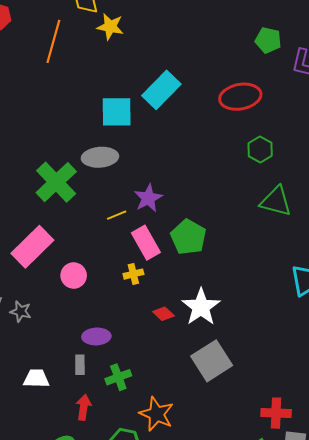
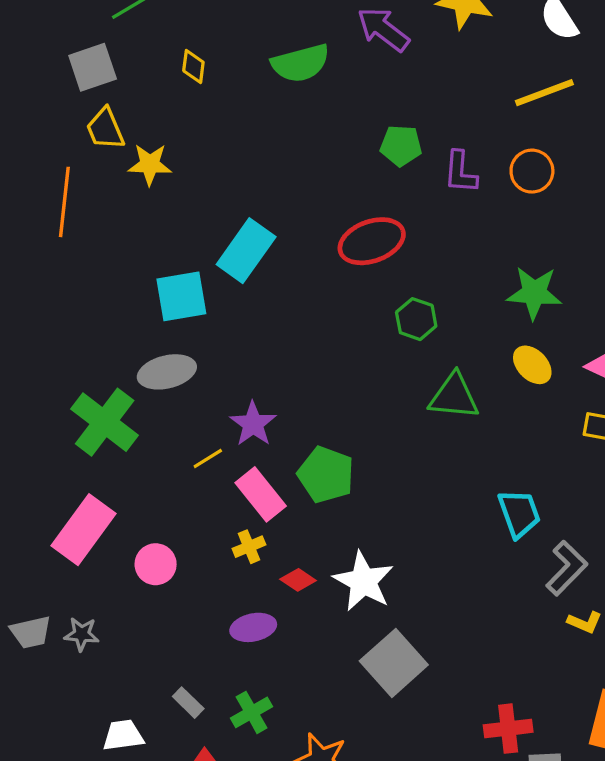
red diamond: (163, 314) -> (298, 580), moved
purple ellipse: (96, 336) -> (253, 627), moved
gray rectangle: (80, 365) -> (188, 703), turned -36

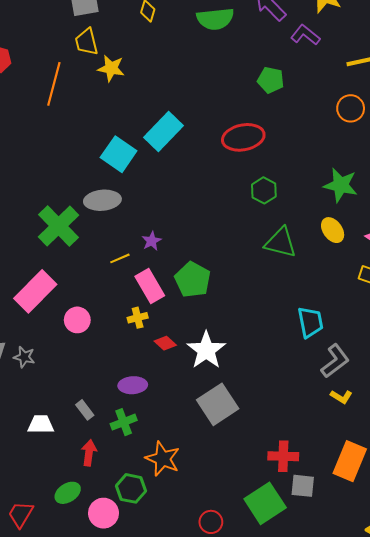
purple L-shape: (460, 172) -> (305, 35), moved, turned 116
cyan square: (181, 296) -> (119, 154), turned 36
purple star: (253, 424) -> (152, 241), size x0.7
purple ellipse: (253, 627) -> (133, 385), moved

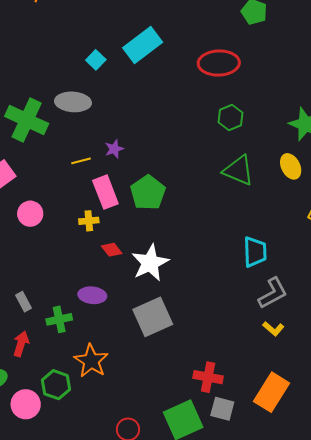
cyan square: (119, 154) -> (96, 60), size x0.6
green cross: (59, 226) -> (27, 120), turned -30
purple ellipse: (133, 385) -> (92, 295), moved

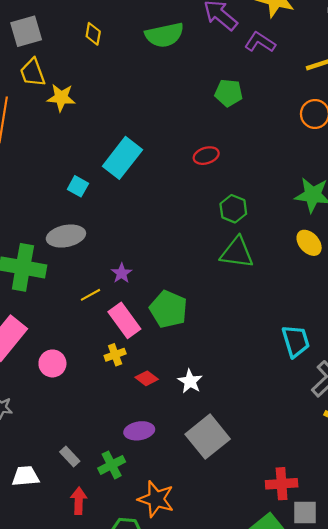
red ellipse: (219, 63) -> (206, 156), size x0.6
green triangle: (238, 170) -> (237, 253), moved
white star: (150, 263) -> (190, 381), size x0.6

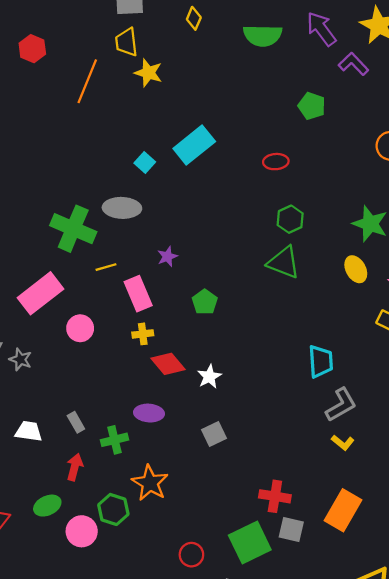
yellow line: (90, 295) -> (106, 267), moved
green pentagon: (168, 309) -> (205, 302), size x0.7
pink rectangle: (124, 320) -> (138, 294), moved
red diamond: (147, 378) -> (168, 364), size x1.5
gray square: (208, 437) -> (214, 434), size x0.6

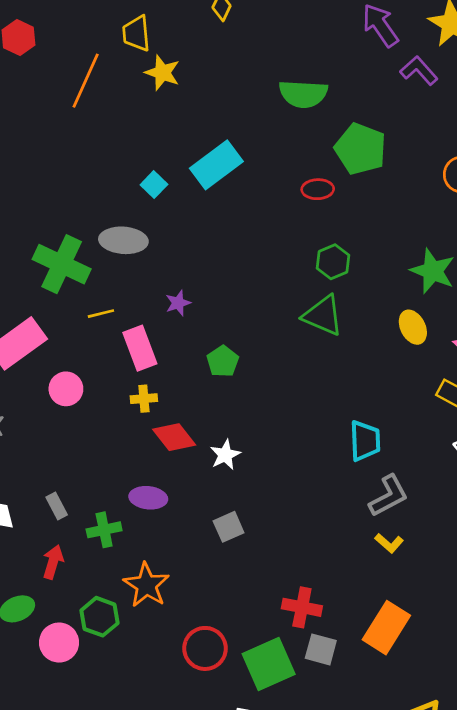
green semicircle: (263, 35) -> (303, 94), moved
green pentagon: (312, 106) -> (361, 149), moved, size x1.5
red circle: (191, 555) -> (205, 648), moved, size x1.4

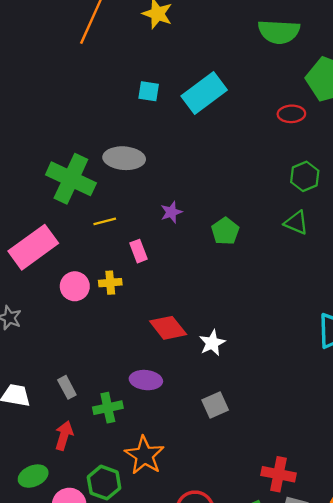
cyan square: (154, 185) -> (149, 91), moved, turned -35
green triangle: (323, 315) -> (296, 223), size x0.7
pink rectangle: (140, 348) -> (138, 251), size x0.6
green pentagon: (223, 361) -> (225, 231), moved
yellow cross: (144, 399) -> (110, 283), moved

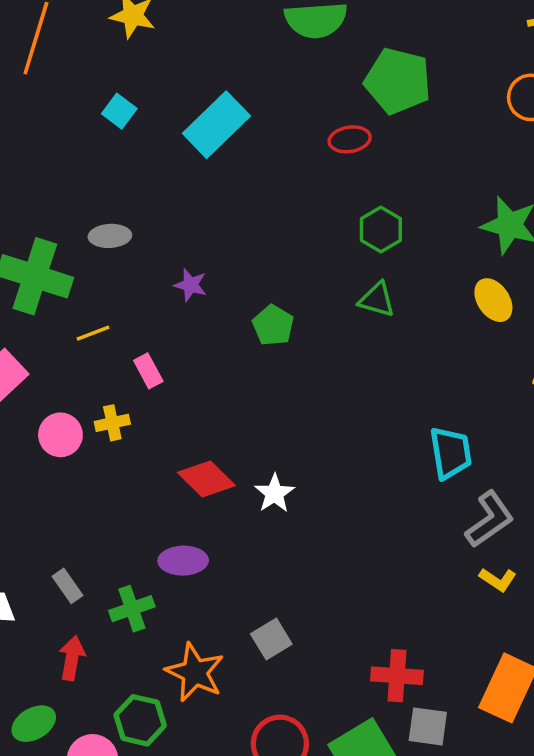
cyan square: (149, 91) -> (119, 111), moved, turned 35
gray ellipse: (124, 158) -> (110, 236), size x0.7
purple star: (171, 212) -> (191, 285), moved, turned -30
gray square: (215, 405) -> (271, 639), moved

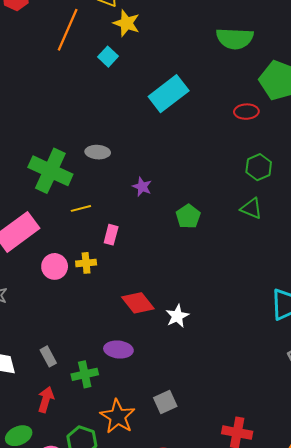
cyan square: (119, 111) -> (108, 57), moved
pink rectangle: (148, 371) -> (111, 235), turned 36

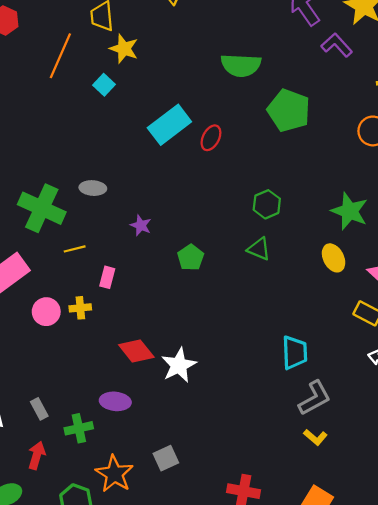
red ellipse: (246, 112) -> (211, 138), moved, turned -60
white star: (177, 316) -> (179, 365), size x1.4

